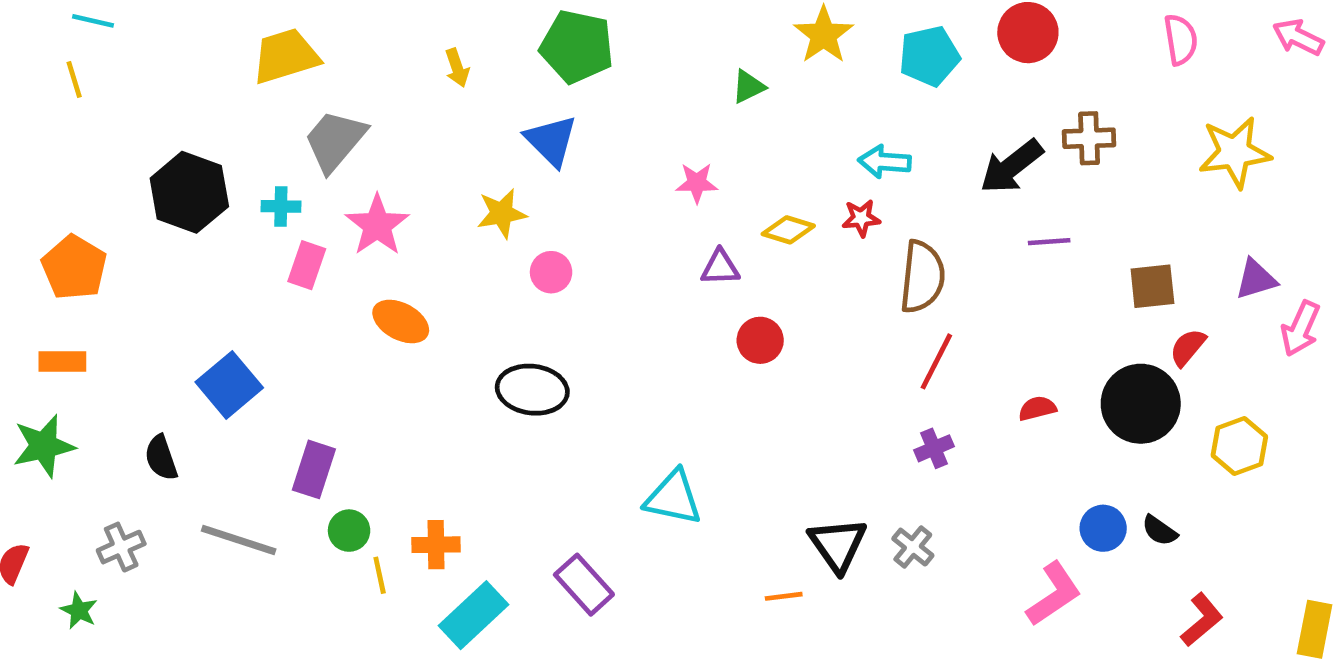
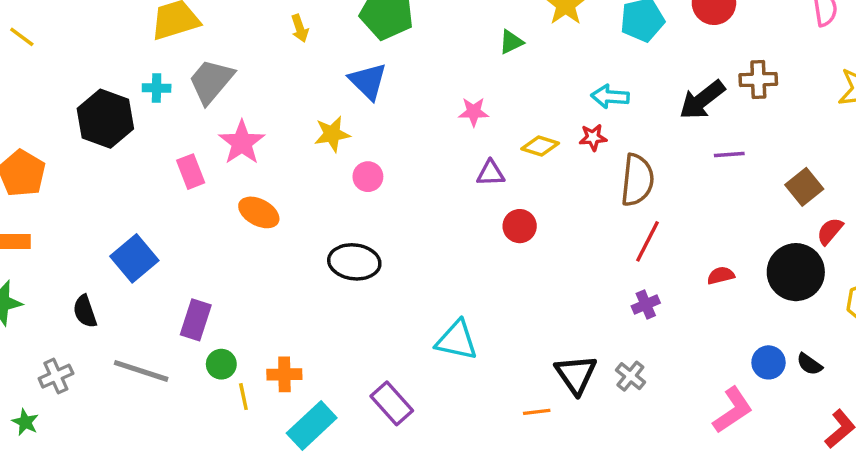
yellow line: (74, 80) -> (22, 37), turned -36
cyan cross: (281, 206) -> (157, 88), moved
pink rectangle: (307, 265) -> (191, 172), turned -40
brown square: (1152, 286) -> (804, 187), turned -33

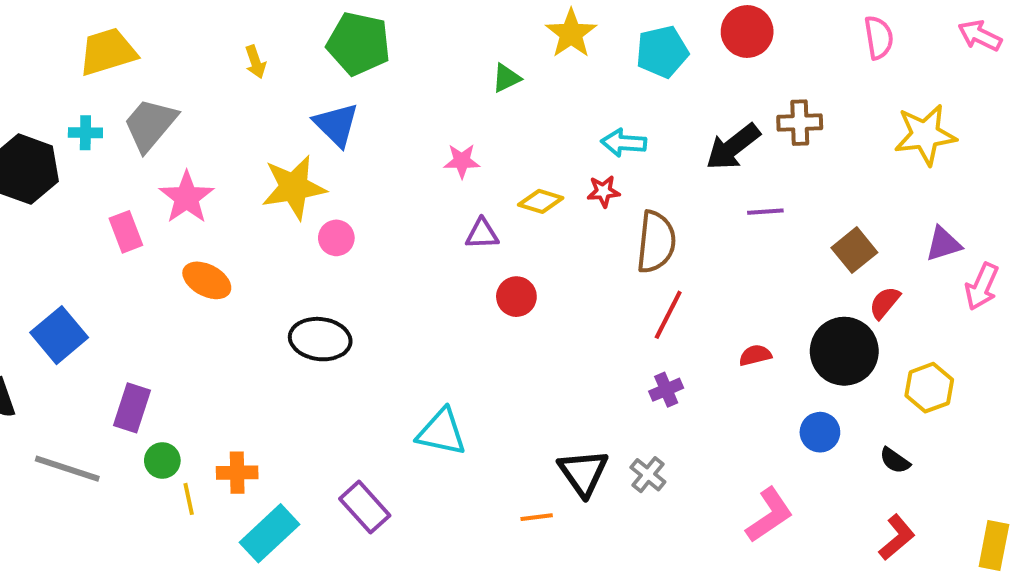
yellow star: (332, 134) -> (294, 187), size x1.5
blue circle: (769, 362) -> (820, 432), moved
black semicircle: (809, 364) -> (895, 460), moved

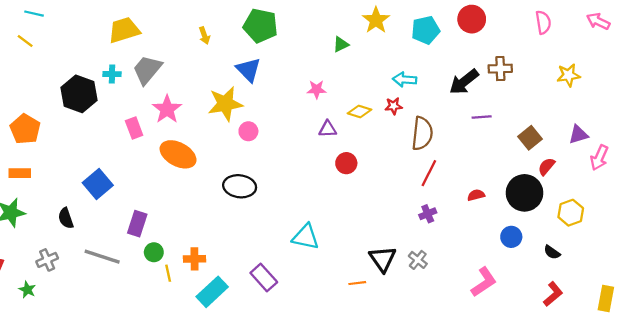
yellow star: (925, 135) -> (568, 75), size x0.7
orange ellipse: (207, 280) -> (178, 154), size x1.4

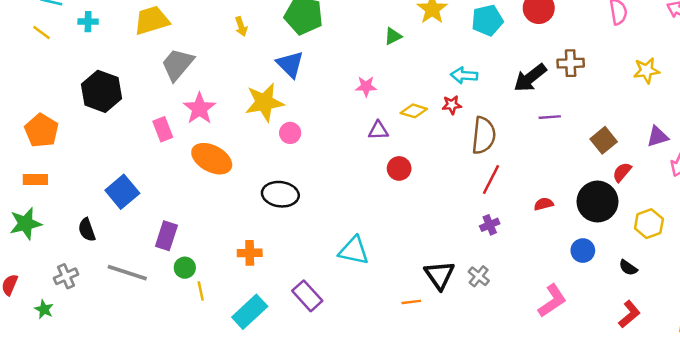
cyan cross: (112, 74) -> (88, 22), moved
orange cross: (195, 259) -> (250, 253), moved

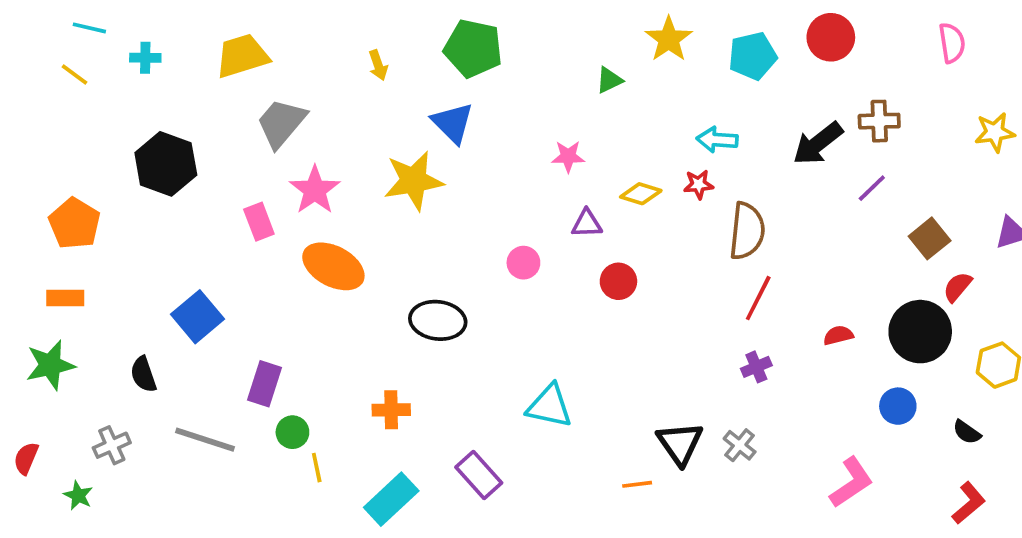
purple line: (550, 117) -> (872, 188), moved, turned -40
pink circle: (290, 133) -> (523, 263), moved

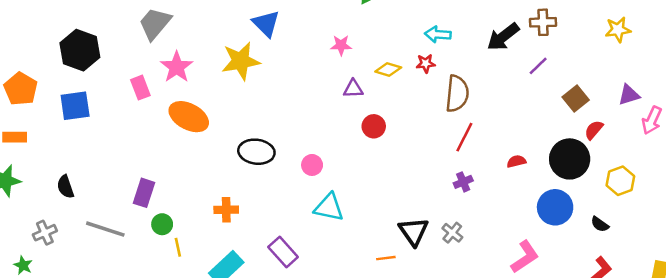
pink circle: (523, 263) -> (312, 165), moved
blue square: (197, 317) -> (75, 106), moved, turned 32
blue circle: (898, 406) -> (555, 207), size x1.5

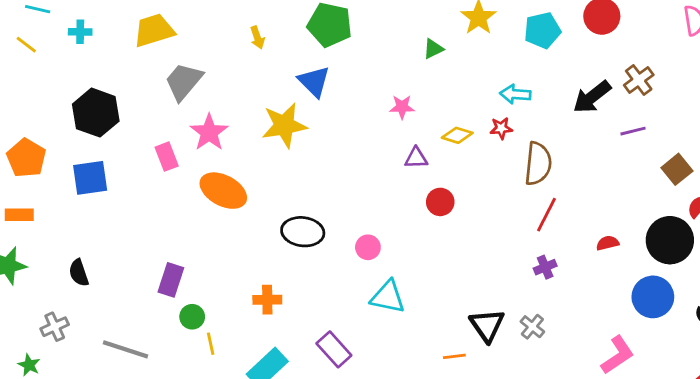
brown cross: (543, 22) -> (639, 80), turned -35
purple line: (538, 66) -> (633, 131), turned 30
gray line: (105, 229) -> (126, 349), moved

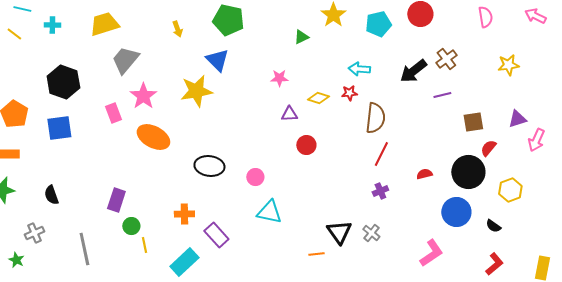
brown square: (677, 169) -> (473, 122), turned 30
gray line: (126, 349) -> (84, 249), turned 60
purple rectangle: (334, 349) -> (216, 235), moved

